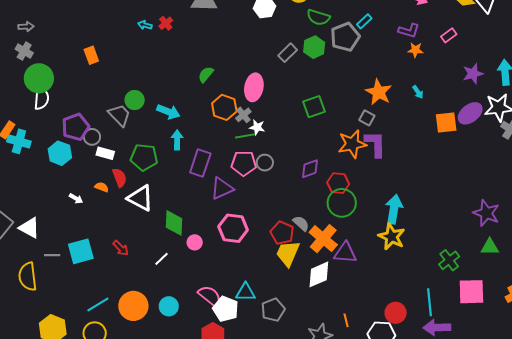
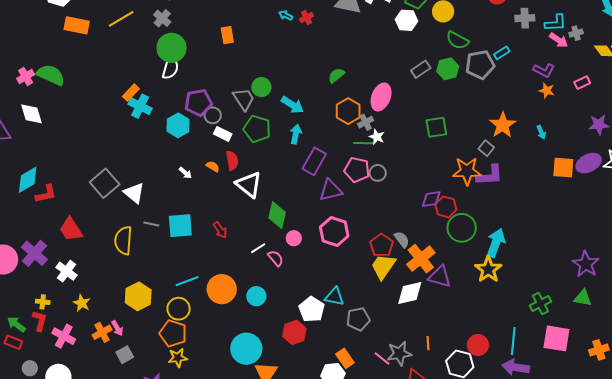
purple L-shape: (375, 144) -> (490, 175), turned 76
green pentagon: (144, 157) -> (257, 129), moved
purple diamond: (310, 169) -> (431, 199), moved
green circle: (342, 203) -> (462, 228), moved
pink semicircle: (210, 296) -> (276, 258), moved, size x0.7

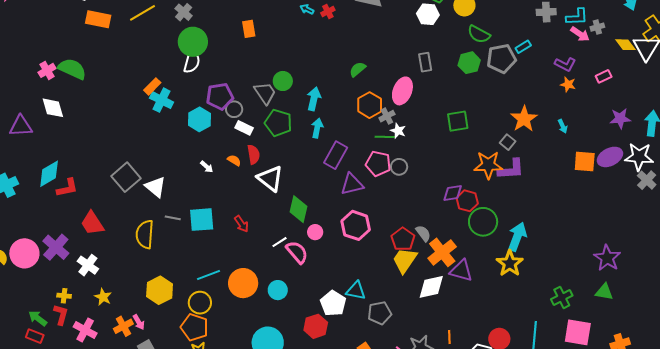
gray rectangle: (421, 69) -> (425, 62), moved, turned -66
cyan arrow: (292, 105) -> (314, 99), turned -110
pink semicircle: (276, 258) -> (297, 252), size x1.4

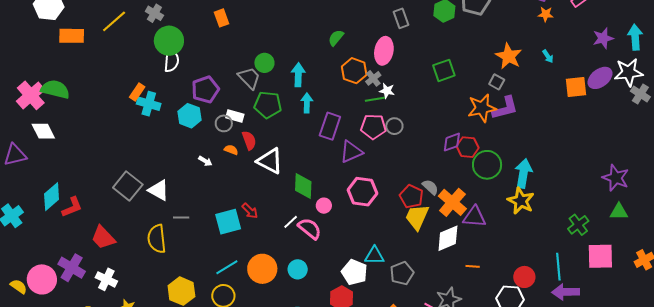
pink cross: (47, 70) -> (31, 95), size x1.6
gray circle: (234, 109) -> (224, 123), moved
cyan square: (202, 220) -> (228, 222), moved
orange line: (449, 337) -> (473, 266), moved, turned -72

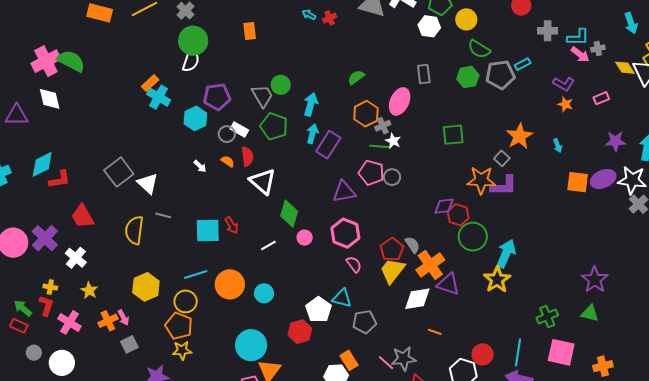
purple rectangle: (330, 126) -> (328, 145), moved
pink semicircle: (310, 229) -> (354, 264), moved, size x0.7

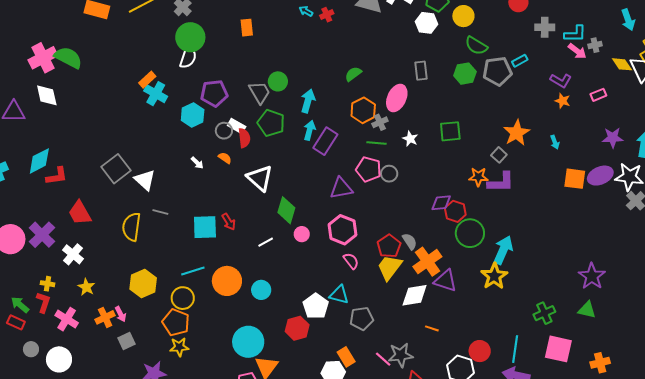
white star: (393, 141) -> (410, 139), moved
red semicircle: (247, 157) -> (244, 138), moved
orange star: (481, 180) -> (478, 177), size x0.7

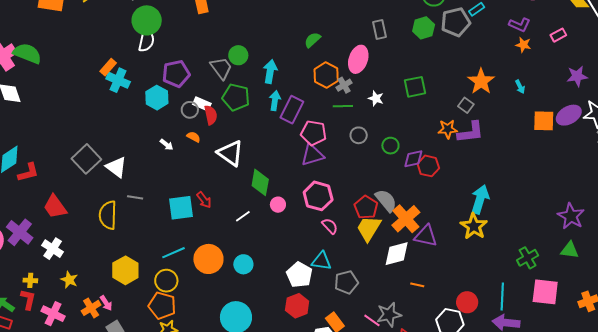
pink pentagon: (369, 169) -> (314, 133), moved
green circle: (470, 233) -> (390, 146), moved, size x0.6
gray semicircle: (410, 241) -> (386, 201), size x1.4
red hexagon: (297, 328) -> (297, 306), moved

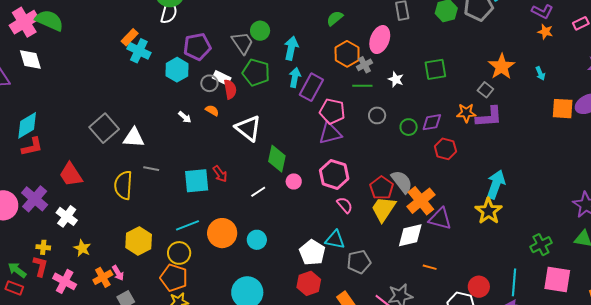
purple diamond: (413, 159) -> (432, 122), moved
white triangle: (116, 167) -> (134, 138), turned -35
red L-shape: (28, 172) -> (32, 147), moved

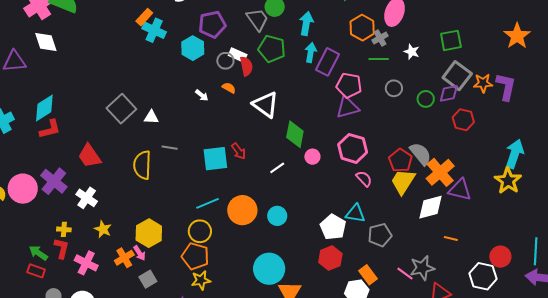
gray square: (485, 90) -> (457, 76), moved, size x1.8
purple L-shape: (489, 117) -> (506, 87), turned -72
white triangle: (134, 138) -> (151, 117), size x0.7
yellow hexagon: (139, 241) -> (149, 233), moved

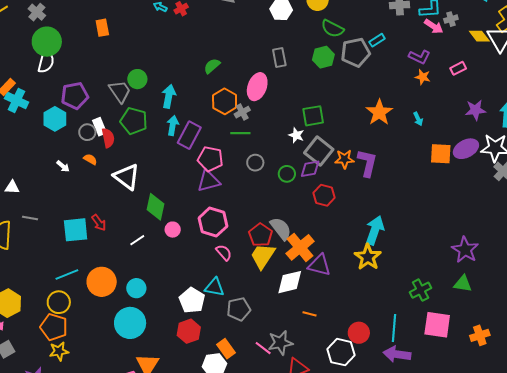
white star: (412, 52) -> (296, 135), moved
white rectangle: (238, 55) -> (100, 127), turned 42
cyan circle: (269, 269) -> (130, 323), moved

